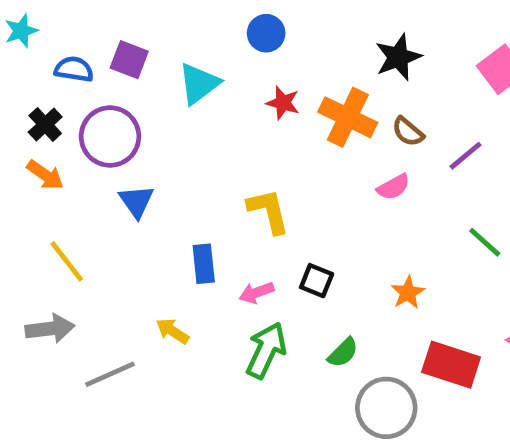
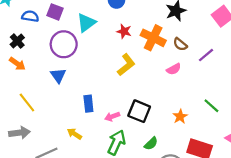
purple circle: (110, 136) -> (64, 44), moved
yellow L-shape: (269, 211) -> (126, 65), moved, turned 65
green line: (485, 242) -> (211, 106), moved
black square: (317, 281) -> (139, 111), size x1.5

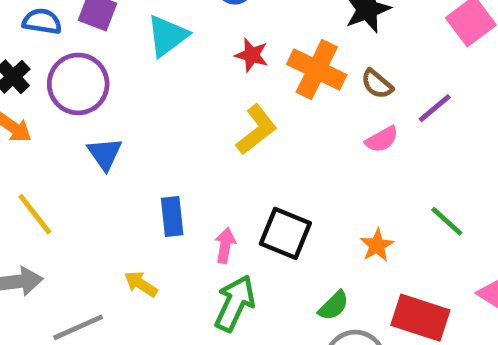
purple circle: (64, 44) -> (78, 84), moved
pink semicircle: (174, 69) -> (382, 139), moved
pink arrow: (112, 117) -> (225, 245), turned 120
green semicircle: (151, 144) -> (334, 306), moved

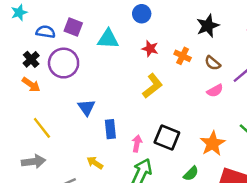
cyan triangle: (167, 36) -> (108, 39), turned 40
orange cross: (317, 70) -> (183, 56), size x0.6
blue triangle: (105, 154) -> (86, 107), moved
orange star: (377, 245) -> (213, 144), size x1.5

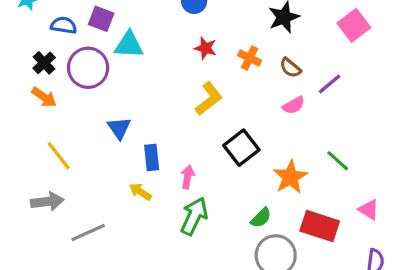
cyan triangle: (108, 39) -> (129, 45), moved
black square: (167, 138) -> (241, 148), moved, turned 30
yellow arrow: (95, 163) -> (140, 192), moved

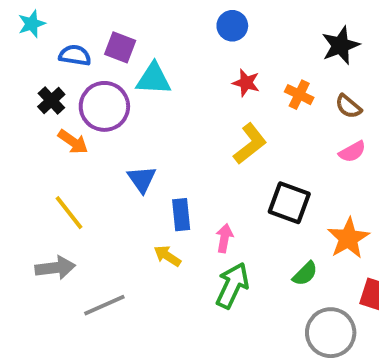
orange arrow: (44, 97) -> (73, 142), moved
black square: (241, 148) -> (289, 203), turned -32
green semicircle: (261, 218) -> (305, 274), moved

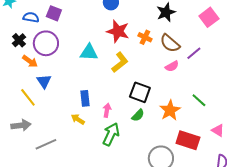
cyan triangle: (154, 79) -> (89, 52), moved
red star: (246, 83) -> (118, 31), size x1.6
brown semicircle: (348, 106) -> (170, 43), size x1.5
blue triangle: (142, 179) -> (44, 81), moved
green semicircle: (305, 274) -> (138, 115), moved

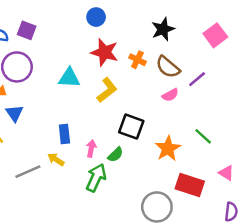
green semicircle: (138, 115) -> (116, 155), moved
gray line: (46, 144) -> (28, 172), moved

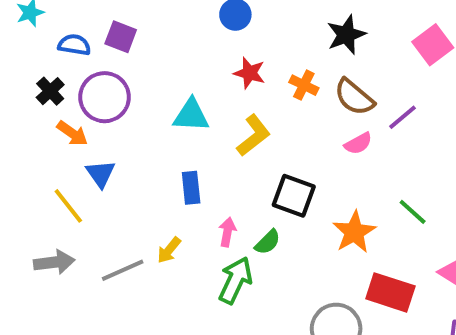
red star: (105, 52) -> (250, 73), size x0.7
blue rectangle: (64, 134) -> (191, 188), moved
yellow arrow: (56, 159) -> (169, 250), turned -84

